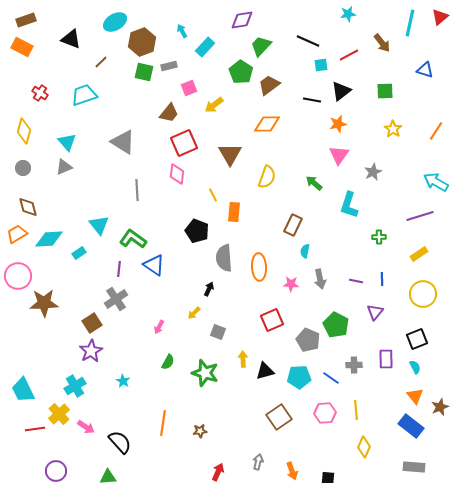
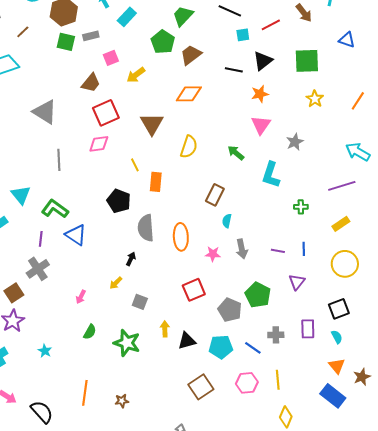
green square: (385, 91) -> (307, 61), size x1.5
pink diamond: (177, 174) -> (99, 144), turned 75

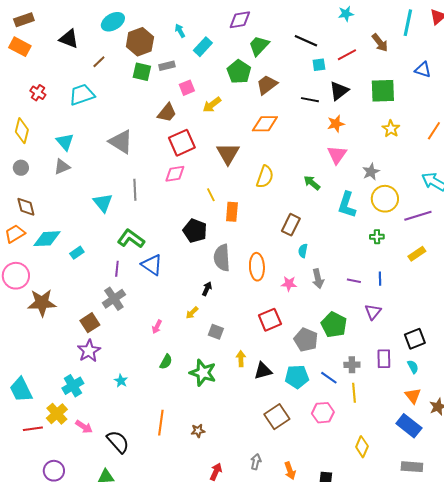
cyan triangle: (21, 195) -> (103, 203), moved
yellow circle: (345, 264) -> (385, 199), moved
yellow line: (278, 380) -> (354, 393), moved

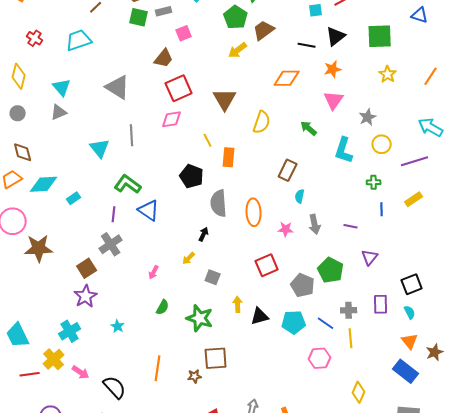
yellow arrow: (212, 105) -> (238, 50), moved
orange diamond: (265, 124) -> (287, 78), moved
yellow circle: (385, 199) -> (382, 144), size x0.7
blue line: (380, 279) -> (382, 209), moved
brown square: (277, 417) -> (216, 358), moved, turned 30

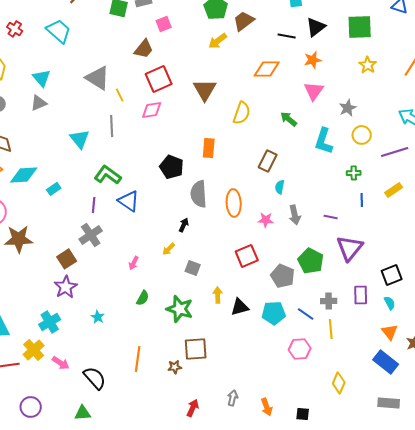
cyan trapezoid: (79, 40) -> (59, 31), turned 60
yellow line: (208, 140) -> (120, 95), moved
purple triangle: (370, 257) -> (350, 248), size x1.6

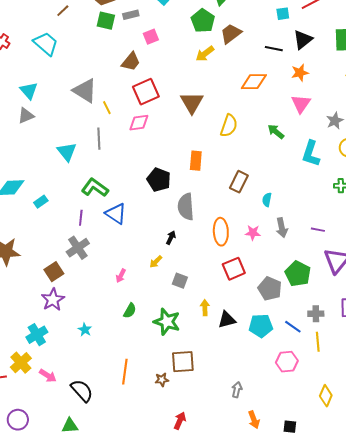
brown rectangle: (268, 161) -> (239, 182), moved
orange ellipse: (234, 203) -> (221, 232), moved
gray arrow: (233, 398) -> (237, 390), moved

